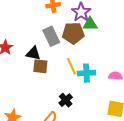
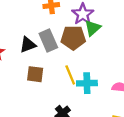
green triangle: (90, 24) -> (93, 28), turned -42
black triangle: (33, 53) -> (28, 45), moved, turned -35

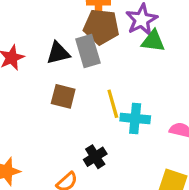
green triangle: (93, 28) -> (153, 41), turned 42
brown pentagon: (73, 38) -> (101, 27), moved

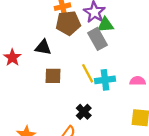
gray rectangle: (88, 51) -> (97, 39), moved
black triangle: (58, 53) -> (43, 47), turned 36

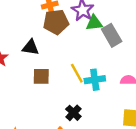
gray rectangle: (97, 39) -> (112, 35), moved

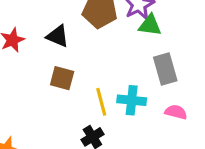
gray rectangle: (112, 35) -> (165, 69), moved
yellow line: (77, 73) -> (101, 102), moved

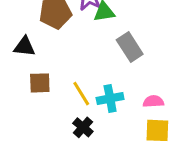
cyan cross: (132, 100) -> (110, 98), moved
pink semicircle: (176, 112) -> (153, 101), moved

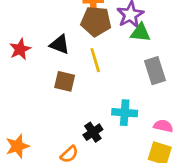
yellow line: (81, 94) -> (95, 60), moved

